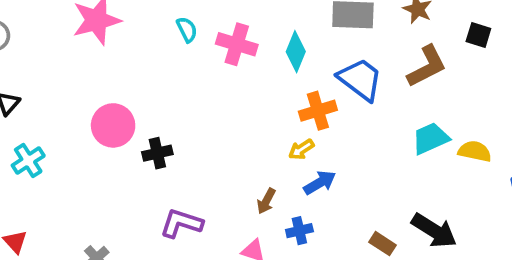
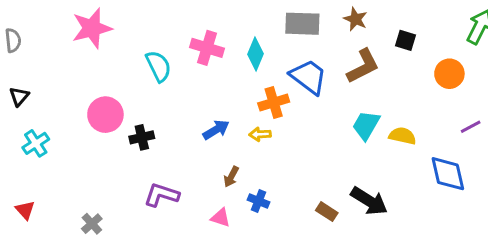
cyan semicircle: (187, 29) -> (158, 66), moved, size x1.5
cyan trapezoid: (430, 138) -> (366, 125), turned -36
yellow arrow: (301, 149) -> (260, 134), turned 30
blue arrow: (320, 183) -> (216, 130), moved
blue cross: (299, 231) -> (258, 201), turned 35

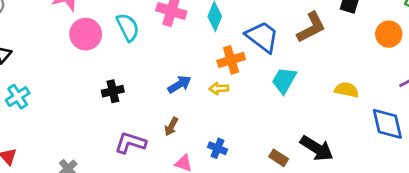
pink circle: (105, 115) -> (86, 34), moved
cyan trapezoid: (366, 125) -> (284, 80), moved
brown arrow: (231, 177) -> (171, 127), moved

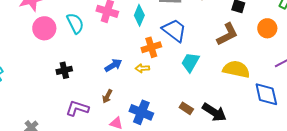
brown L-shape: (311, 27) -> (227, 34), moved
yellow semicircle: (347, 90) -> (236, 69), size x1.5
blue cross: (217, 148) -> (141, 112), size x1.6
brown rectangle: (279, 158) -> (186, 108), moved

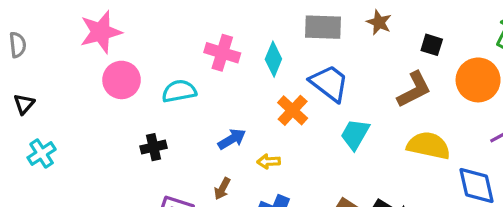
cyan semicircle: (75, 23) -> (179, 91), moved, turned -75
orange circle: (267, 28) -> (478, 80), size x1.4
orange cross: (151, 47) -> (293, 110), turned -30
yellow arrow: (142, 68) -> (269, 161), moved

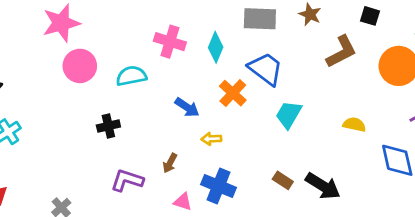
black square: (432, 45) -> (370, 16), moved
brown L-shape: (414, 90) -> (341, 52), moved
blue arrow: (232, 139) -> (187, 107), moved, turned 65
yellow semicircle: (429, 146) -> (354, 125), size x0.6

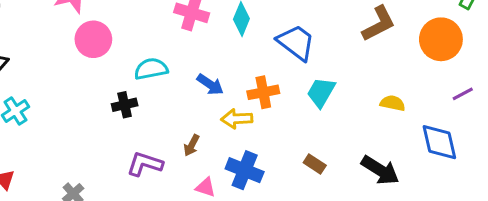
cyan semicircle: (131, 76) -> (151, 69), moved
orange cross: (233, 93) -> (263, 92), moved, turned 36
yellow arrow: (211, 139) -> (237, 119), size x1.4
black arrow: (323, 186) -> (380, 170), moved

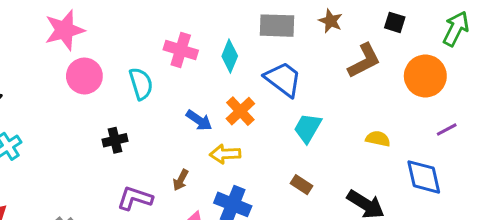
cyan semicircle: (151, 69) -> (141, 84), moved, turned 84
orange cross: (263, 92) -> (240, 111), moved, turned -32
brown rectangle: (315, 164) -> (301, 185), moved

